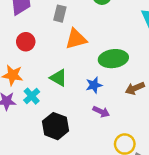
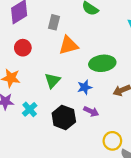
green triangle: (58, 78) -> (52, 81), turned 42
cyan cross: (32, 96) -> (30, 109), moved
black hexagon: (56, 126) -> (64, 117), moved

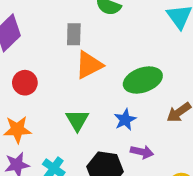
gray rectangle: (54, 22) -> (74, 34), moved

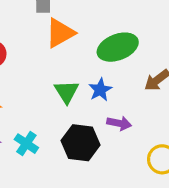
green triangle: (77, 120) -> (67, 92), moved

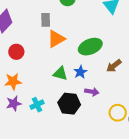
green triangle: (67, 92) -> (60, 74), turned -42
cyan cross: (26, 144) -> (37, 105), turned 32

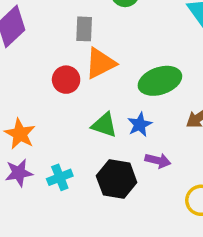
red circle: (16, 52) -> (66, 80), moved
orange star: (13, 81) -> (20, 134), turned 30

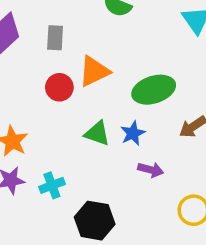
gray rectangle: (84, 29) -> (55, 38), moved
black hexagon: (117, 179) -> (95, 221), moved

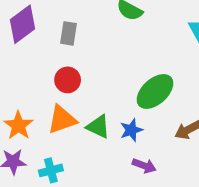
orange triangle: (94, 71) -> (62, 120), moved
green ellipse: (154, 90) -> (155, 91), turned -30

